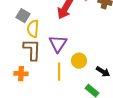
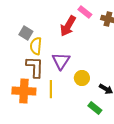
yellow line: (59, 72) -> (51, 89), moved
orange cross: (21, 74) -> (24, 91), size x1.6

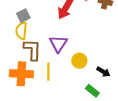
gray square: (26, 33) -> (23, 16), turned 32
yellow semicircle: (36, 46) -> (21, 31), moved

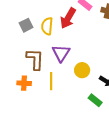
yellow semicircle: (21, 31) -> (47, 26), moved
orange cross: (21, 74) -> (24, 83), size x0.6

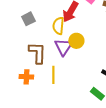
yellow semicircle: (47, 26) -> (58, 26), moved
yellow circle: (82, 70) -> (76, 41), moved

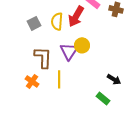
yellow semicircle: (58, 26) -> (57, 21), moved
orange cross: (26, 77) -> (32, 81), turned 32

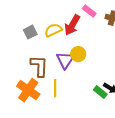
yellow semicircle: (57, 21) -> (53, 30), turned 60
orange cross: (32, 81) -> (28, 90), size x1.6
green rectangle: (103, 98) -> (100, 92), moved

